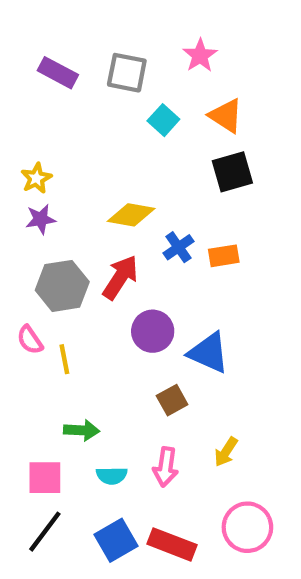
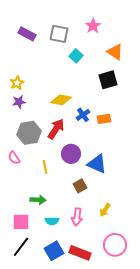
orange triangle: (226, 116) -> (115, 52), moved
yellow line: (64, 359) -> (45, 167), moved

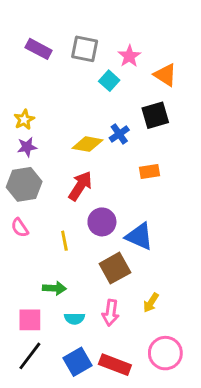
pink star: (93, 26) -> (129, 56), moved
blue cross: (83, 115) -> (119, 134), moved
gray hexagon: (29, 133) -> (24, 184), moved
brown square: (80, 186) -> (115, 268), size x1.5

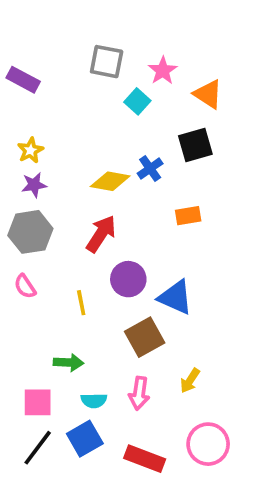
purple rectangle: (39, 49) -> (23, 80), moved
blue square: (77, 362) -> (85, 439), moved

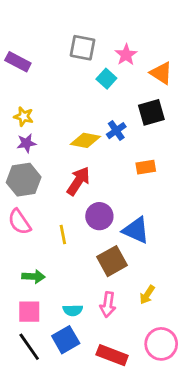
yellow star: (30, 150) -> (24, 117), turned -30
pink semicircle: (25, 286) -> (19, 222), size x1.4
green arrow: (68, 362) -> (33, 277), moved
black line: (38, 448) -> (29, 347), turned -72

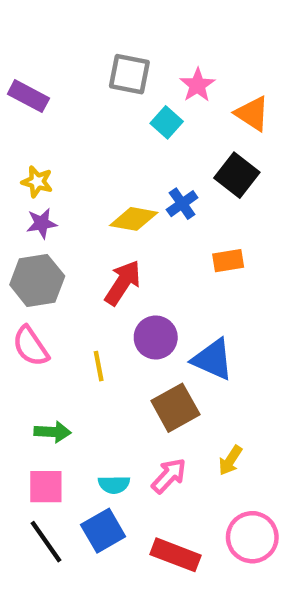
black square: (151, 112) -> (237, 175), turned -36
pink arrow: (108, 305) -> (169, 476), turned -145

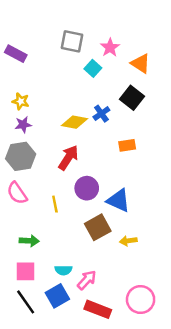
yellow arrow: (230, 460) -> (128, 241), moved, turned 49
pink arrow: (169, 476) -> (87, 280), moved

